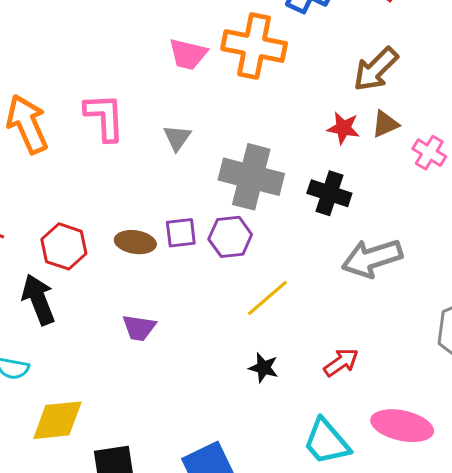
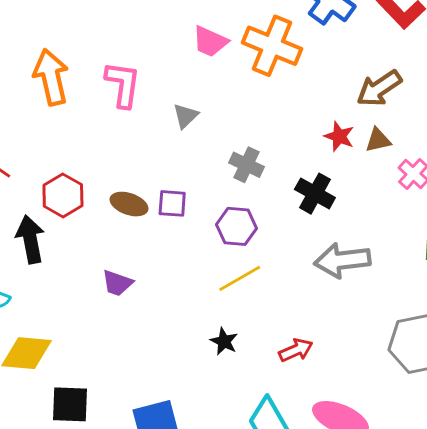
gray cross: (251, 177) -> (246, 165), size x0.6
purple hexagon: (230, 237) -> (237, 226), moved

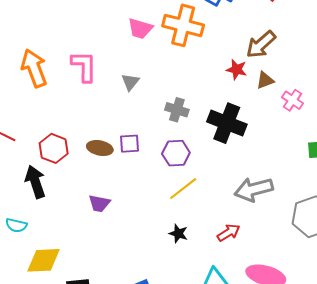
red star: (339, 136) -> (237, 70), moved
black cross: (315, 194) -> (227, 123), size x1.4
gray arrow: (342, 260) -> (254, 189), moved

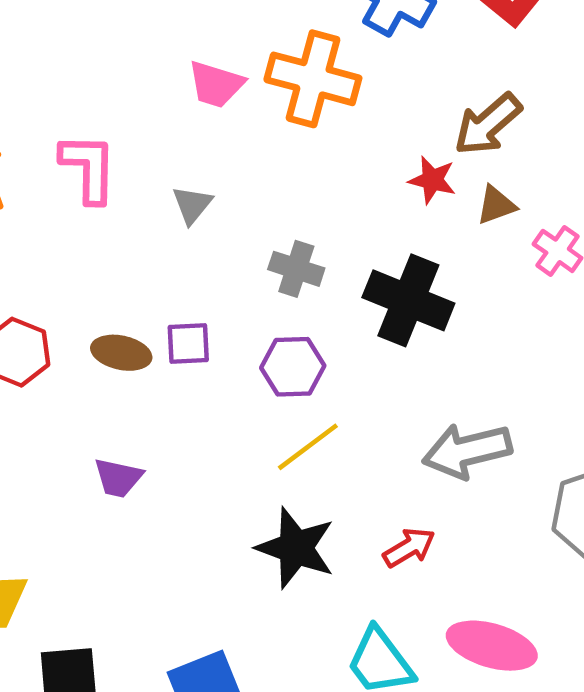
black star: (178, 233) -> (296, 548), size x1.8

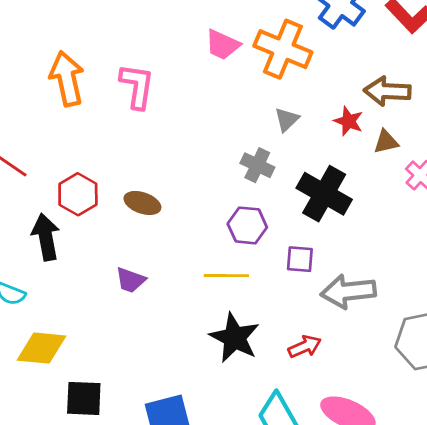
brown arrow: (488, 124) -> (387, 91), turned 36
gray triangle: (192, 205) -> (287, 120), moved
purple square: (188, 344) -> (300, 259), moved
yellow line: (308, 447) -> (226, 276), moved, turned 30

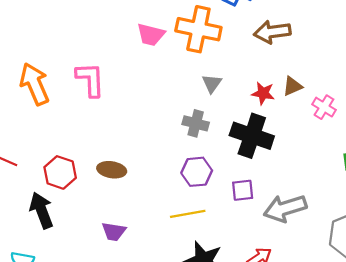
brown arrow: (387, 91) -> (272, 32), moved
red star: (349, 121) -> (263, 93), moved

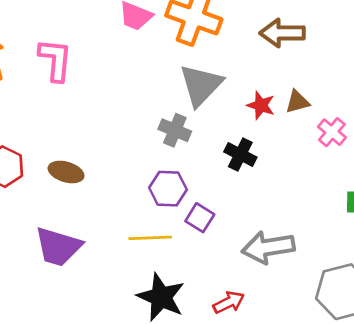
gray triangle: (212, 83) -> (201, 85), size x1.8
black cross: (252, 136) -> (240, 154), size x0.6
purple square: (243, 190) -> (200, 218), moved, turned 30
purple trapezoid: (114, 231) -> (58, 247), size x1.6

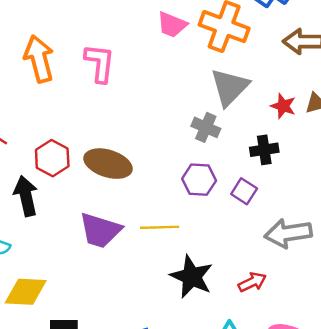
black cross: (240, 154) -> (264, 150), turned -36
brown ellipse: (66, 172) -> (108, 164), size x1.5
purple square: (200, 218) -> (244, 191), moved
yellow line: (150, 238) -> (160, 227), moved

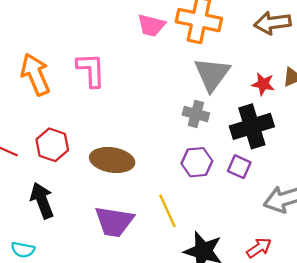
black cross: (264, 150) -> (252, 126), size x1.6
red hexagon: (52, 158) -> (52, 145), moved
yellow line: (160, 227) -> (167, 211), turned 76

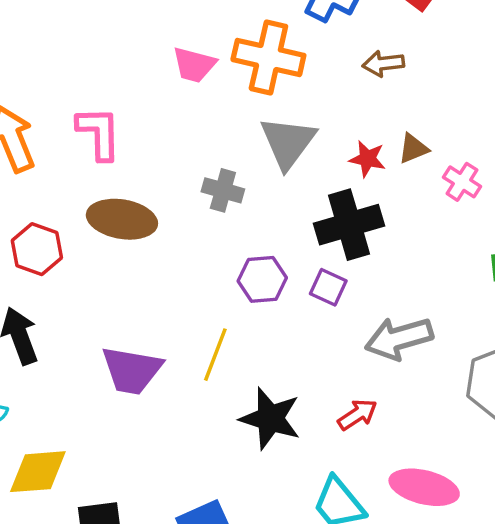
brown arrow: (272, 23) -> (383, 64), size x0.7
gray cross: (196, 114) -> (223, 190), moved
brown ellipse: (112, 160) -> (122, 219), moved
yellow line: (167, 211) -> (215, 355), turned 44

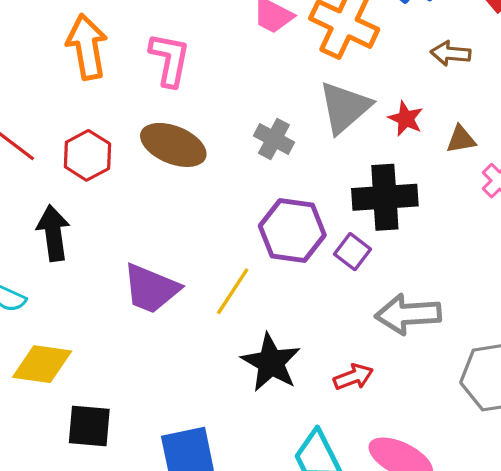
red star: (367, 159) -> (406, 119), moved
purple hexagon: (262, 279) -> (292, 231), size x1.4

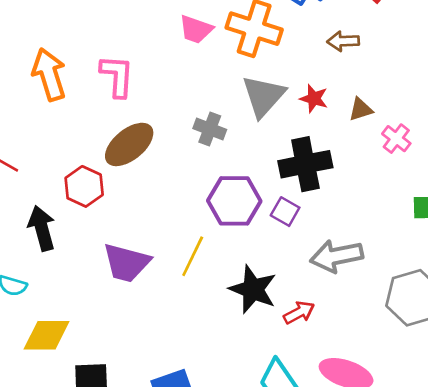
brown ellipse: (173, 145) -> (129, 144), turned -54
red hexagon: (87, 155) -> (84, 186), moved
black star: (271, 363) -> (253, 289), moved

